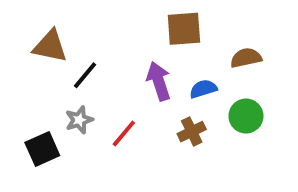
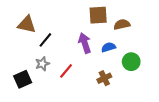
brown semicircle: (246, 58) -> (122, 24), moved
brown cross: (192, 132) -> (104, 78), moved

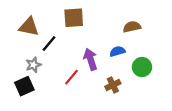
brown square: (98, 15) -> (74, 18), moved
purple arrow: (85, 43) -> (90, 59), moved
gray star: (42, 64) -> (33, 65), moved

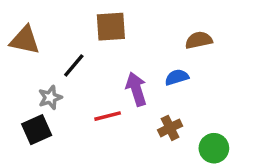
brown triangle: (29, 27) -> (25, 40), moved
green circle: (142, 67) -> (214, 148), moved
red line: (71, 77) -> (108, 116), turned 36

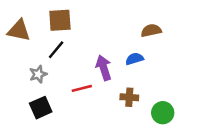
brown square: (111, 27) -> (60, 20), moved
brown cross: (170, 128) -> (129, 97), turned 30
black square: (37, 130) -> (41, 108), moved

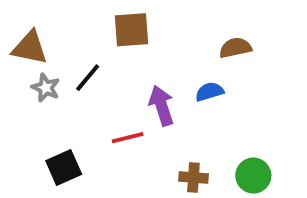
brown square: (60, 20) -> (132, 30), moved
gray star: (38, 74) -> (46, 88), moved, turned -30
brown cross: (129, 97) -> (193, 178), moved

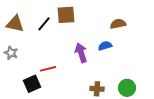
black line: (88, 78) -> (44, 24), moved
gray star: (46, 88) -> (11, 53), moved
red line: (128, 138) -> (48, 69), moved

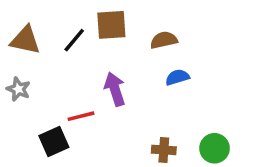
brown semicircle: (118, 24) -> (164, 40), moved
purple arrow: (81, 53) -> (115, 89), moved

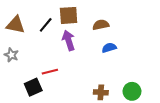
purple arrow: (115, 89) -> (69, 40), moved

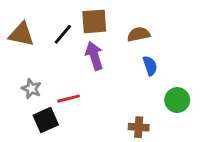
blue semicircle: (109, 48) -> (150, 66), turned 88
gray star: (11, 55) -> (31, 89), moved
green circle: (132, 91) -> (177, 100), moved

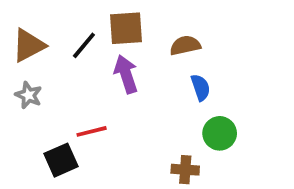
brown triangle: (21, 34) -> (28, 45), turned -40
gray star: (31, 89) -> (28, 95), moved
green circle: (177, 100) -> (220, 133), moved

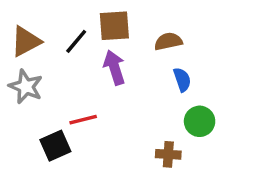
gray star: (28, 95) -> (26, 87), size x1.4

